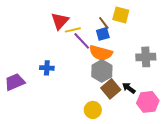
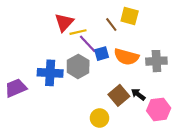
blue square: (103, 34) -> (102, 54), moved
orange semicircle: (101, 53) -> (126, 57), moved
blue cross: (47, 68) -> (50, 73), size x1.6
gray hexagon: (102, 71) -> (78, 66), moved

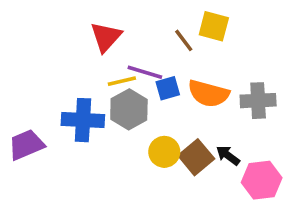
yellow line: (78, 32) -> (122, 81), moved
purple line: (88, 44) -> (145, 72), turned -30
yellow circle: (100, 118) -> (164, 152), moved

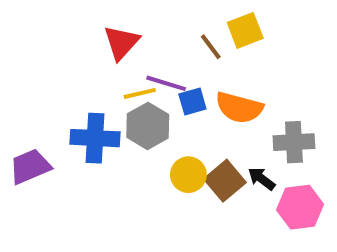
yellow square: (214, 26) -> (245, 30), turned -36
gray cross: (258, 101) -> (294, 142), moved

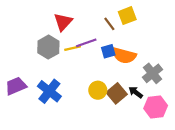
purple line: (166, 83) -> (86, 43), turned -36
blue square: (192, 102) -> (108, 51), moved
gray hexagon: (148, 126) -> (48, 47), moved
blue cross: (95, 138) -> (49, 91), moved, turned 35
gray cross: (294, 142) -> (152, 73), turned -36

